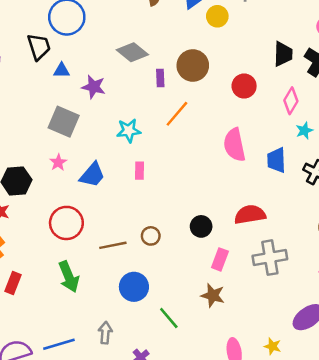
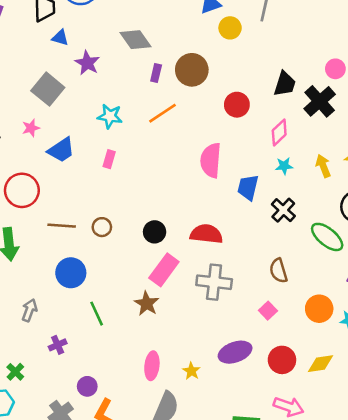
pink rectangle: (220, 259) -> (164, 270), size x1.4

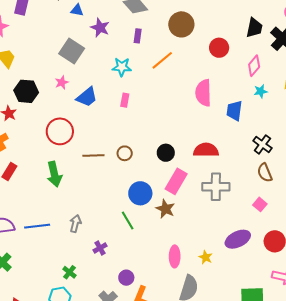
purple rectangle: (156, 73) -> (138, 36), moved
black cross: (283, 210) -> (262, 144), moved
blue circle: (71, 273) -> (140, 193), moved

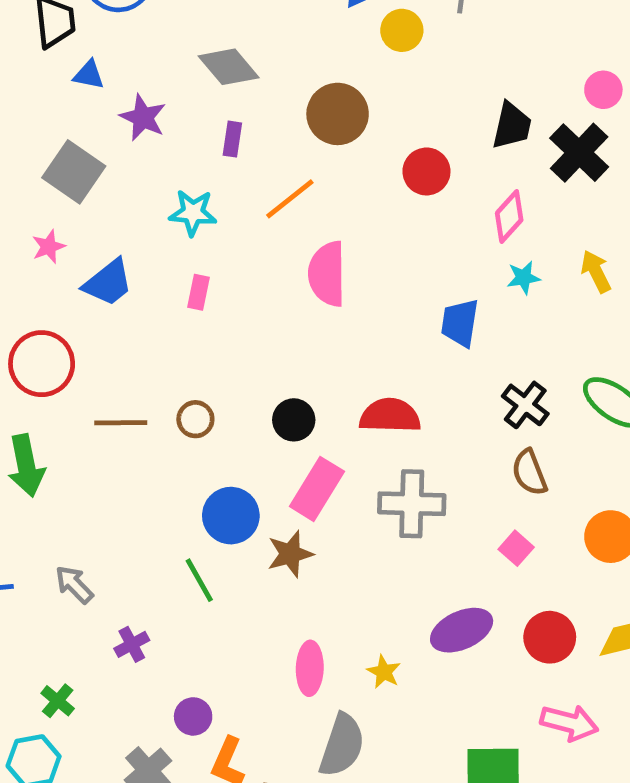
pink semicircle: (203, 93) -> (327, 274), moved
brown star: (165, 209) -> (290, 554), turned 30
gray arrow: (75, 223) -> (74, 585), turned -60

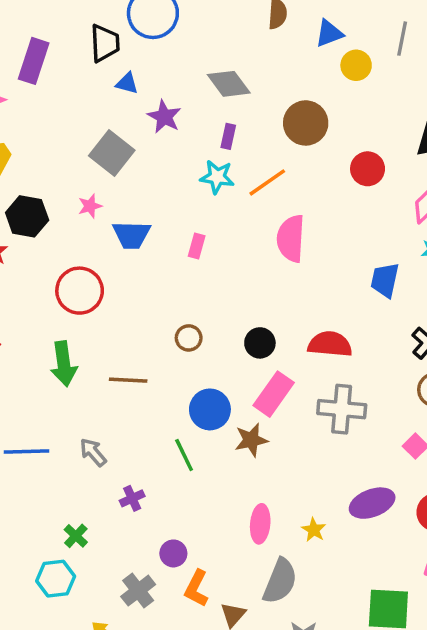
cyan star: (193, 213) -> (217, 177), moved
blue trapezoid: (108, 283) -> (131, 235), turned 36
brown line: (121, 423) -> (128, 380), moved

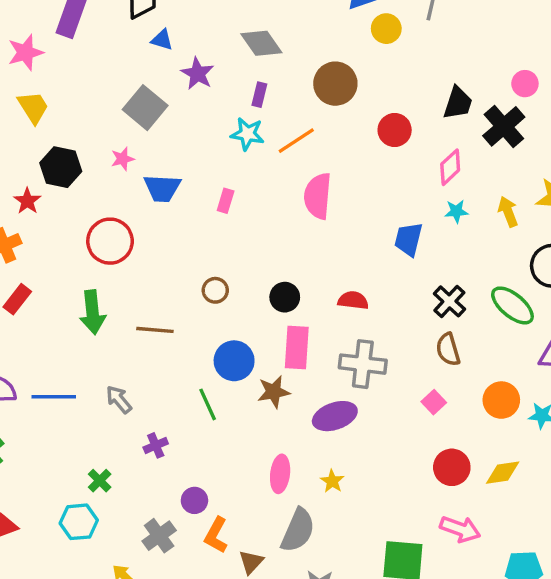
red semicircle: (330, 344) -> (353, 300), size x0.7
pink rectangle: (274, 394) -> (297, 347), turned -33
purple ellipse: (372, 503) -> (335, 416), moved

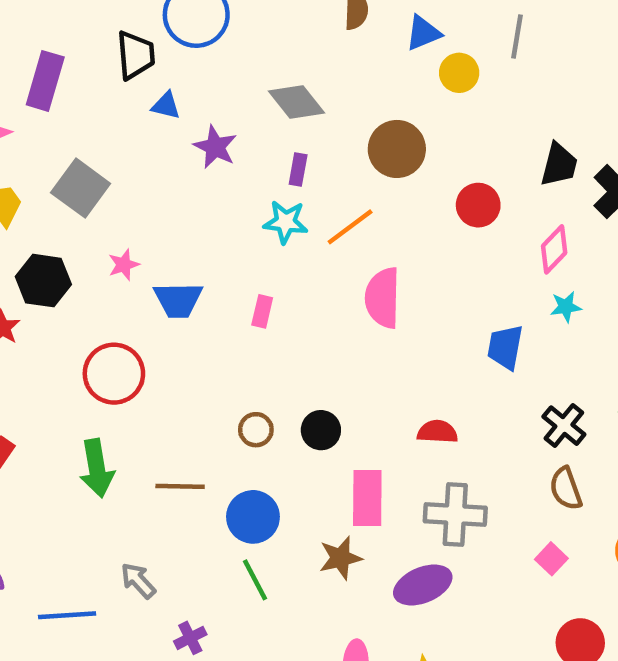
gray square: (145, 108) -> (81, 188), moved
black circle: (285, 297) -> (321, 430), moved
blue circle: (234, 361) -> (253, 517), moved
blue line: (54, 397) -> (67, 615), moved

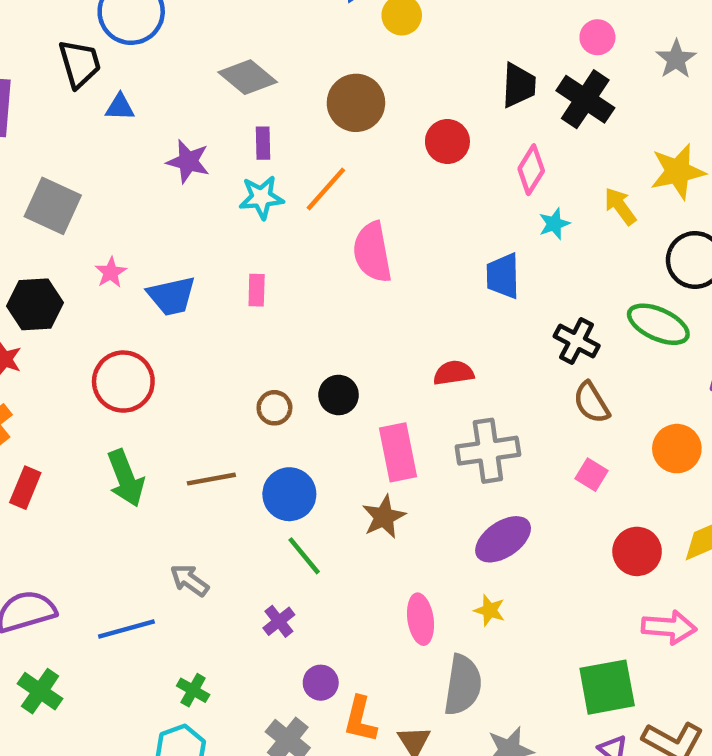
purple star: (215, 147) -> (188, 162), moved
purple ellipse: (423, 585) -> (503, 539), moved
purple cross: (190, 638) -> (279, 621), moved

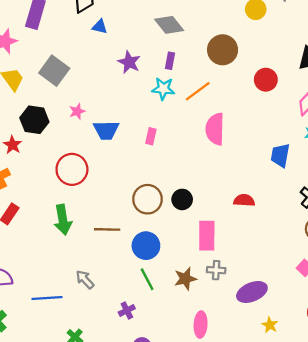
brown circle: (274, 408) -> (148, 199), size x1.6
gray cross: (488, 451) -> (216, 270), moved, size x0.6
brown star: (384, 517) -> (185, 279), moved
yellow star: (489, 610) -> (270, 325), moved

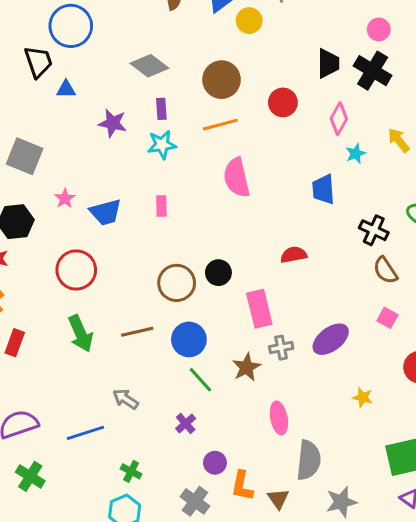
orange line: (198, 91) -> (220, 125), moved, turned 36
purple ellipse: (252, 292) -> (331, 339), moved

